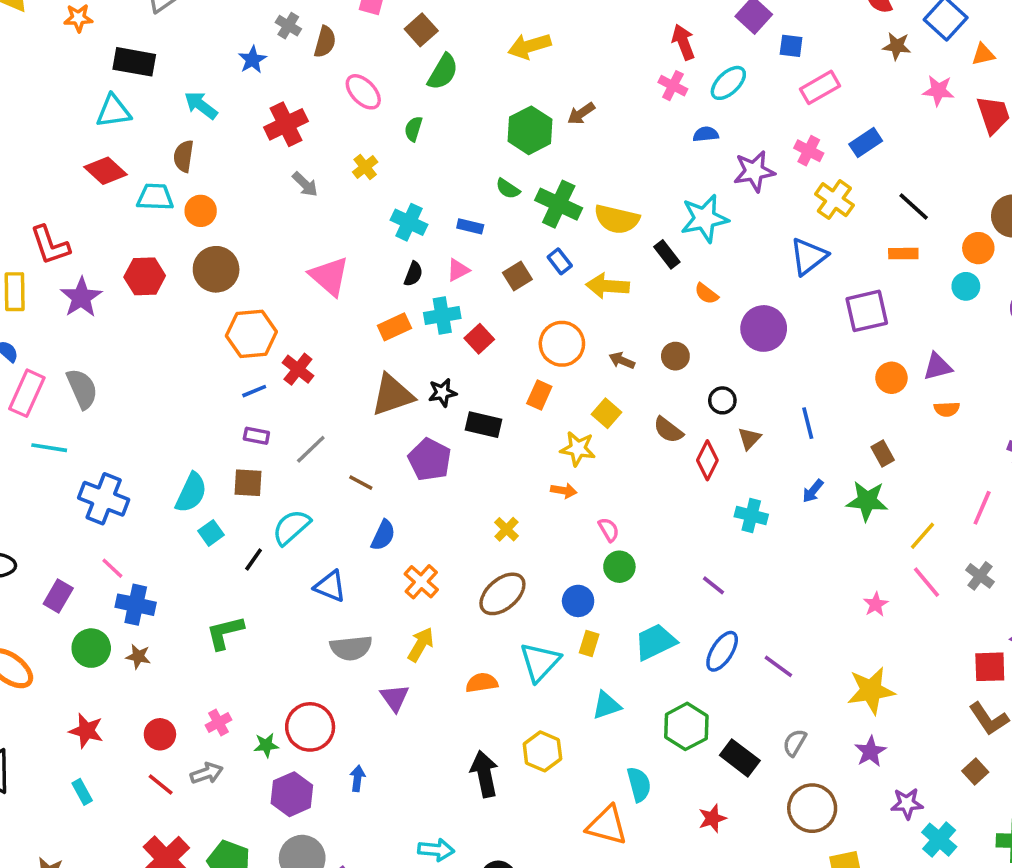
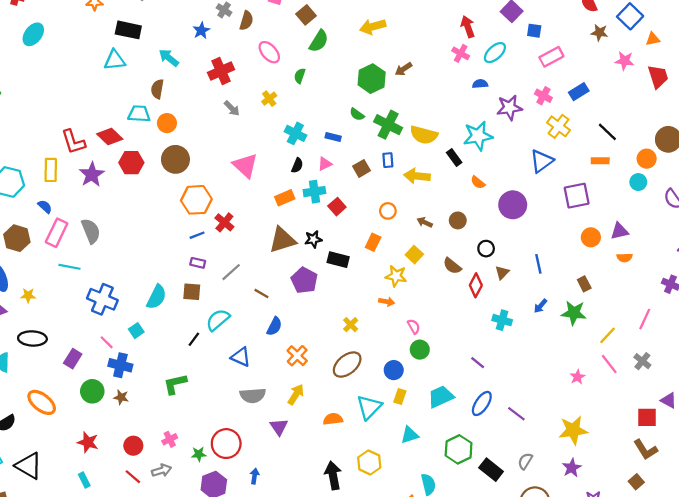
red diamond: (105, 171) -> (110, 137), moved
blue rectangle: (560, 261) -> (388, 160), turned 32
orange circle: (562, 344) -> (388, 211), size x0.6
cyan square: (211, 533) -> (136, 331), moved

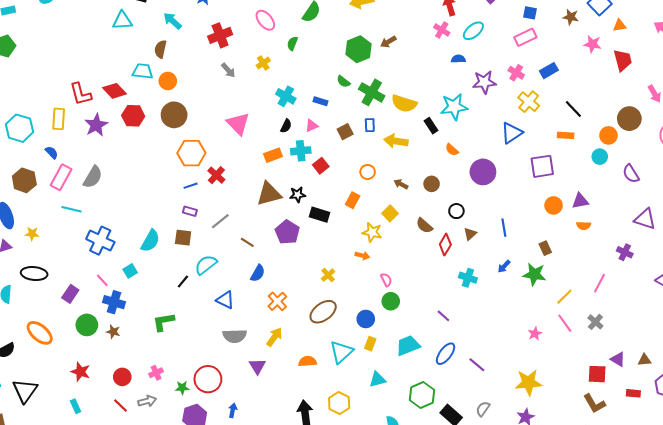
blue square: (534, 31) -> (530, 13), moved
gray semicircle: (91, 231) -> (93, 177), turned 50
black triangle: (29, 466) -> (25, 391), turned 32

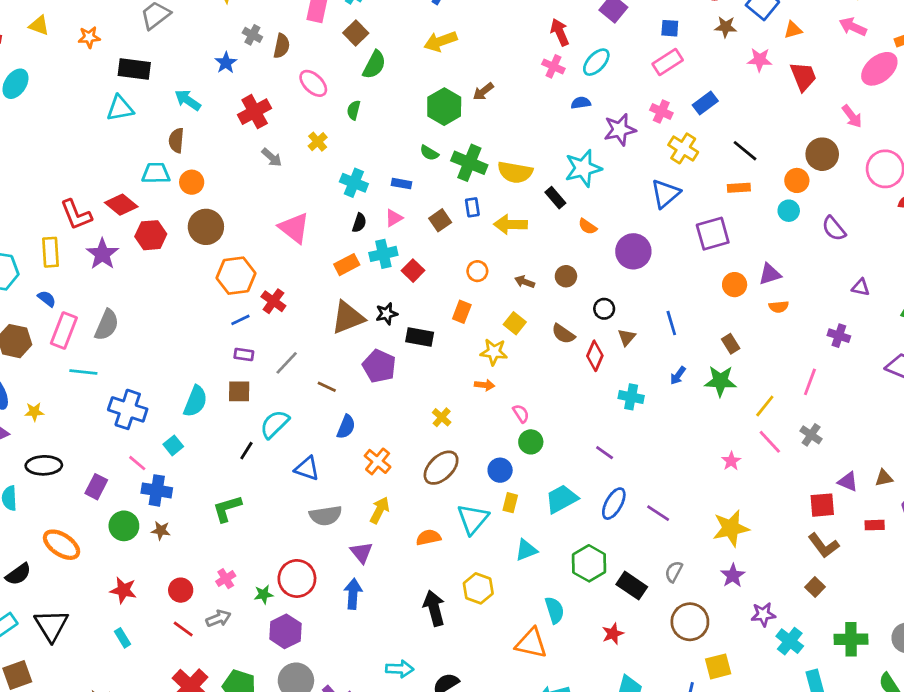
purple triangle: (645, 219) -> (861, 287), size x0.6
blue arrow: (233, 410) -> (353, 594), moved, size x1.5

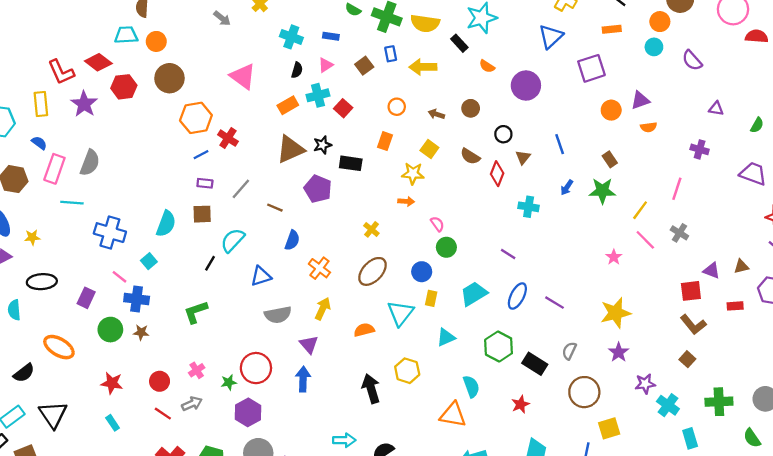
blue triangle: (307, 468) -> (261, 276), turned -35

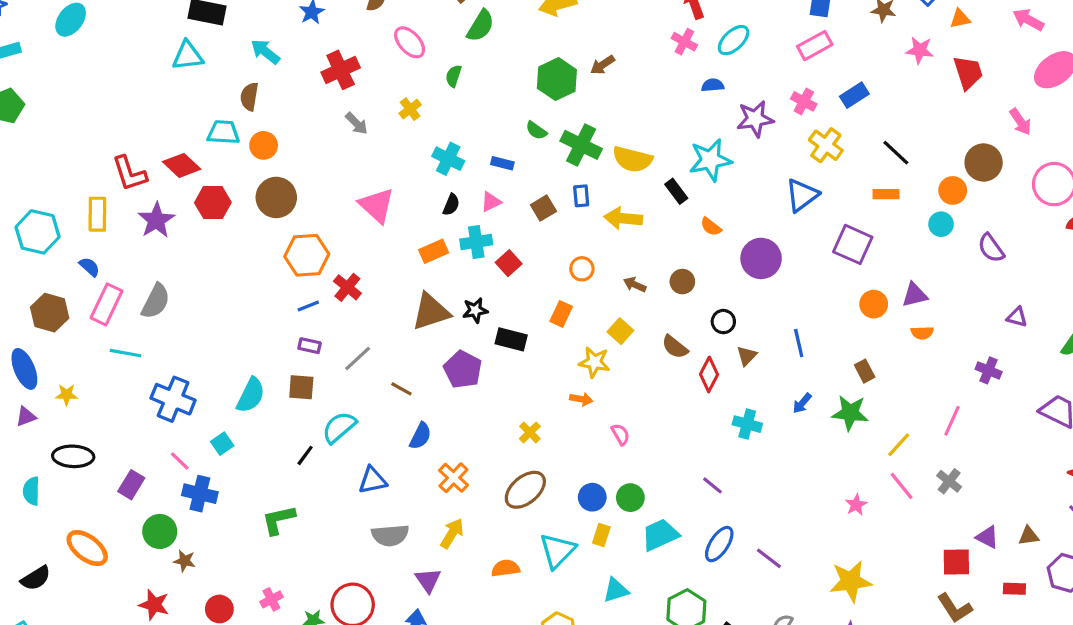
purple square: (591, 68) -> (853, 244), turned 36
green circle: (446, 247) -> (630, 498), moved
brown star: (141, 332) -> (184, 561), moved

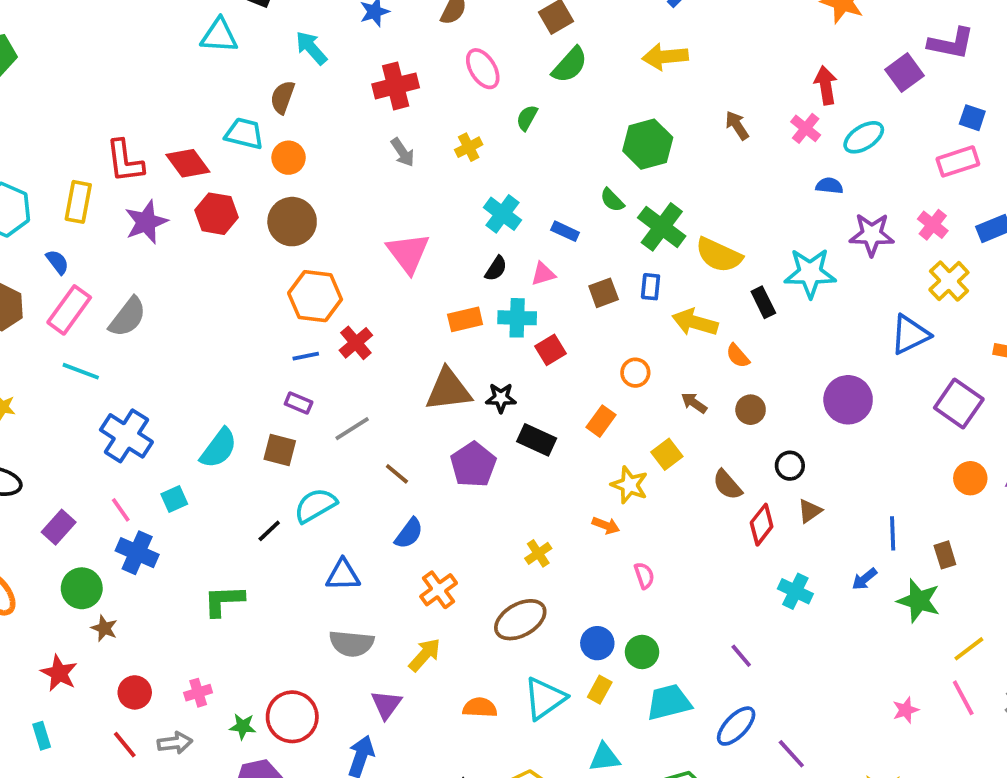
brown arrow: (602, 65) -> (737, 125), moved, turned 80
orange semicircle: (711, 227) -> (738, 356), moved
blue line: (799, 343) -> (893, 533), moved

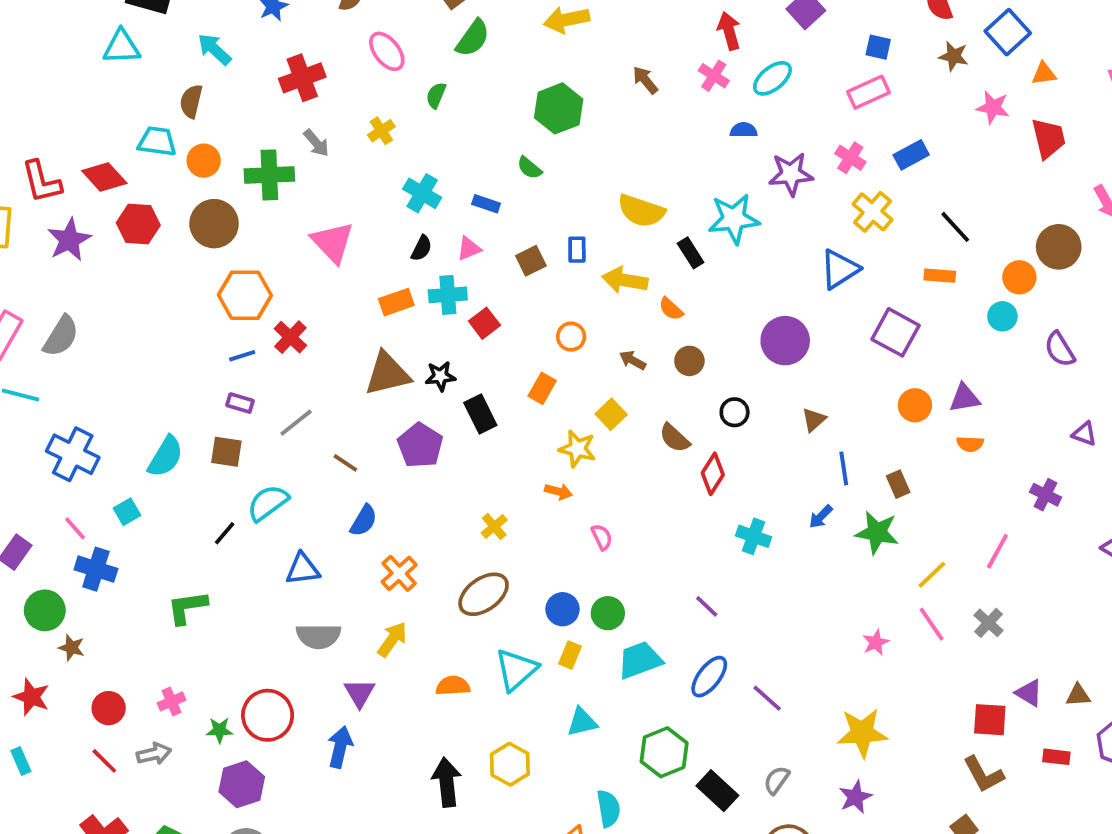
green cross: (662, 227) -> (269, 175), moved, turned -33
black rectangle: (537, 440) -> (480, 414), turned 45
brown triangle: (810, 511) -> (814, 420), moved

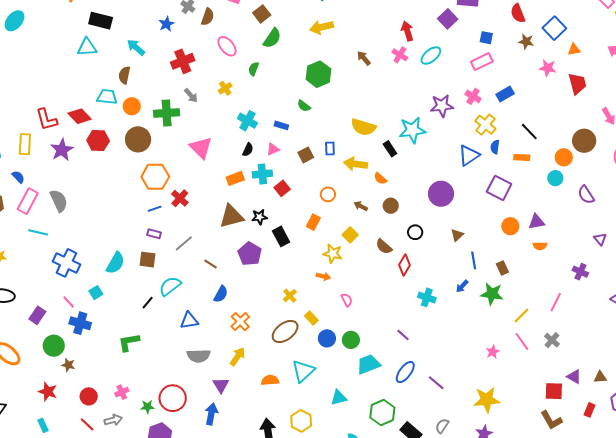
blue semicircle: (744, 130) -> (495, 147), moved, turned -80
gray semicircle: (61, 336) -> (59, 201), turned -55
purple triangle: (1084, 434) -> (600, 239), turned 32
yellow rectangle: (570, 655) -> (311, 318), moved, turned -64
red rectangle: (1056, 757) -> (589, 410), turned -72

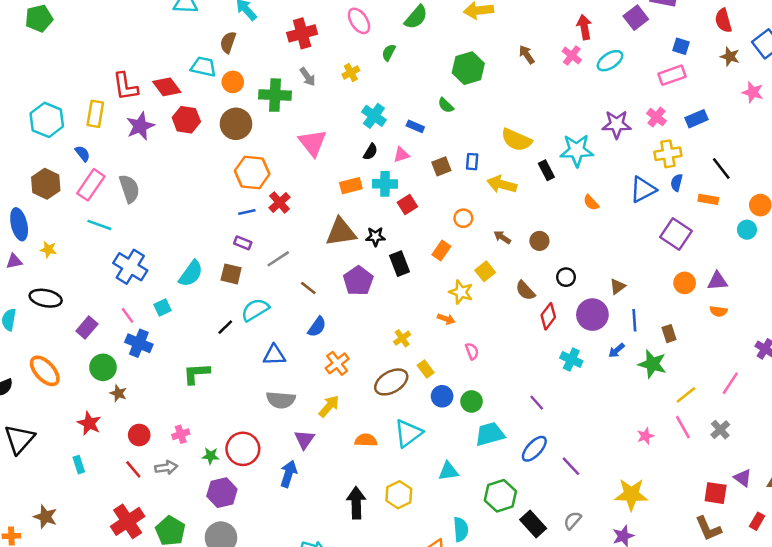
yellow cross: (485, 125) -> (668, 154), turned 35
orange semicircle: (380, 178) -> (591, 203), moved
purple circle: (441, 194) -> (592, 315), moved

